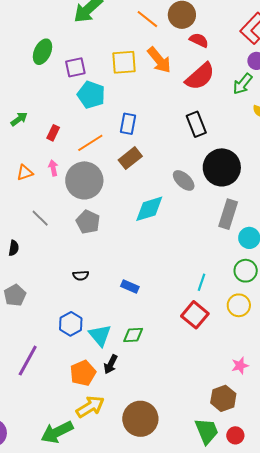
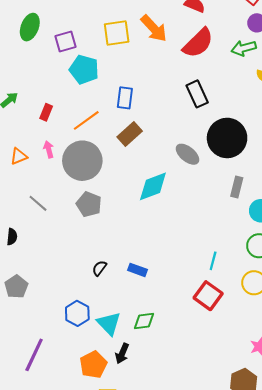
green arrow: (243, 84) -> (244, 48), turned 40
gray rectangle: (228, 214) -> (237, 187), size x0.7
black semicircle: (81, 276) -> (99, 268), moved, turned 133

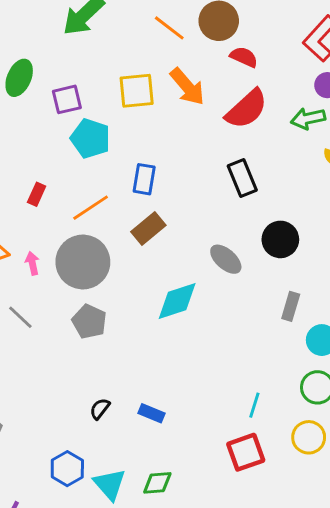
black circle: (227, 138) -> (280, 239), size x0.7
pink arrow: (49, 149) -> (32, 263), moved
red square: (208, 296) -> (246, 452), turned 32

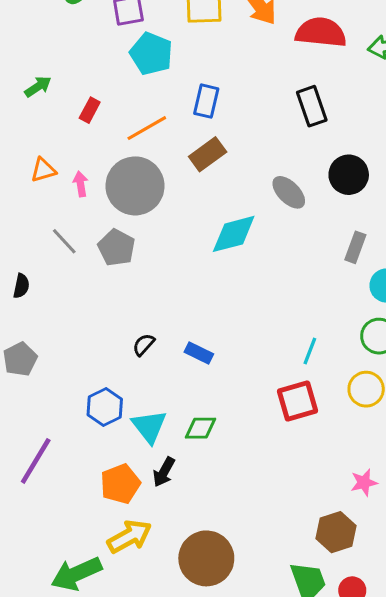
red semicircle: (247, 109) -> (321, 32), turned -135
gray pentagon: (89, 322) -> (116, 248), moved

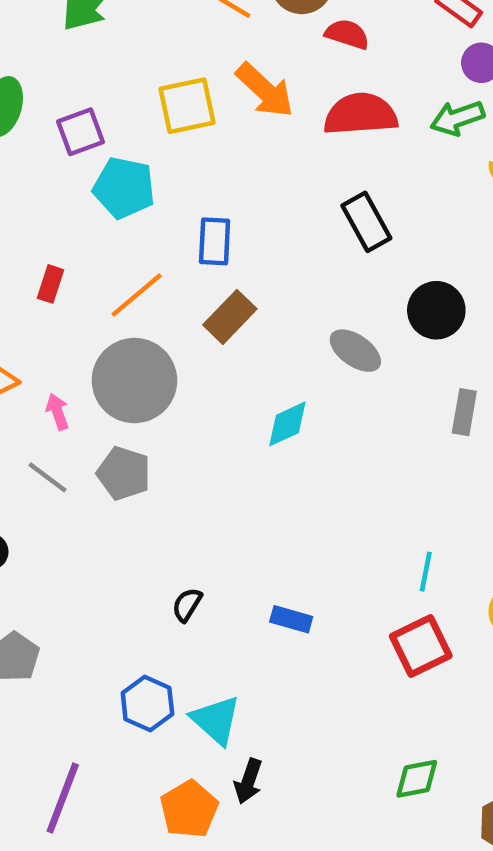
pink arrow: (81, 184) -> (57, 412), moved
cyan diamond: (234, 234) -> (287, 424), size x0.7
blue rectangle: (199, 353) -> (291, 619), moved
green diamond: (200, 428) -> (417, 779), moved

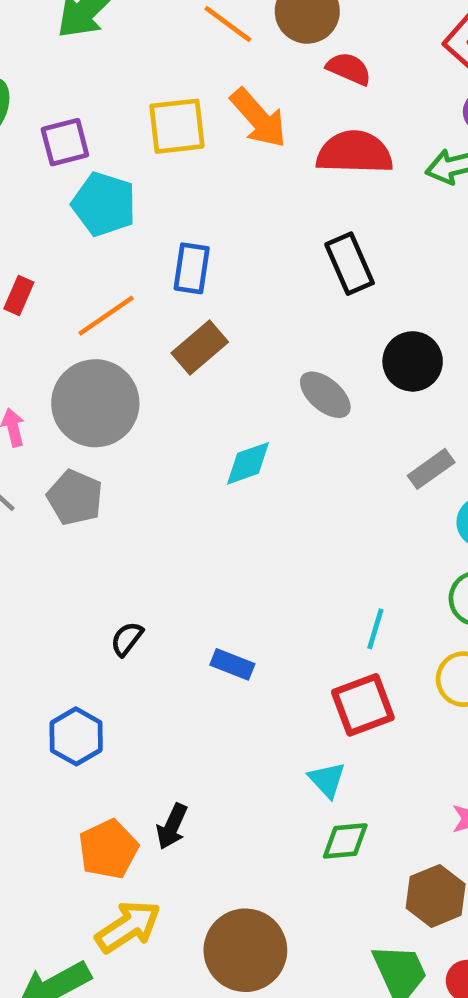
gray rectangle: (464, 412) -> (431, 469), turned 39
cyan triangle: (216, 720) -> (327, 780), moved, size x0.7

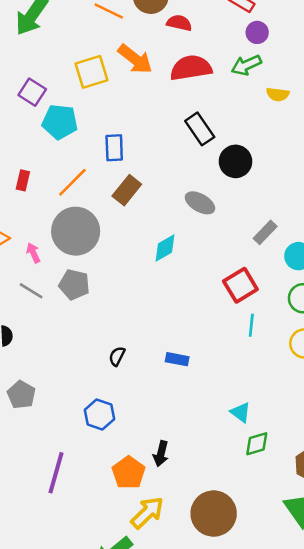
purple square: (65, 142) -> (32, 92), turned -32
black circle: (413, 361) -> (236, 161), moved
red square: (363, 705) -> (240, 285), moved

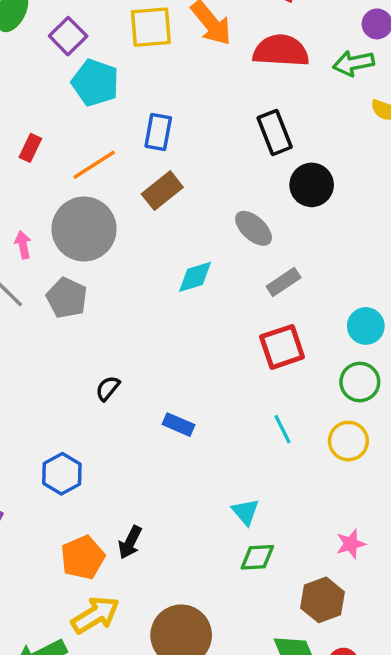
gray rectangle: (265, 232) -> (284, 282), moved
cyan line: (251, 325) -> (283, 429), moved, turned -45
black semicircle: (117, 356) -> (108, 388), moved

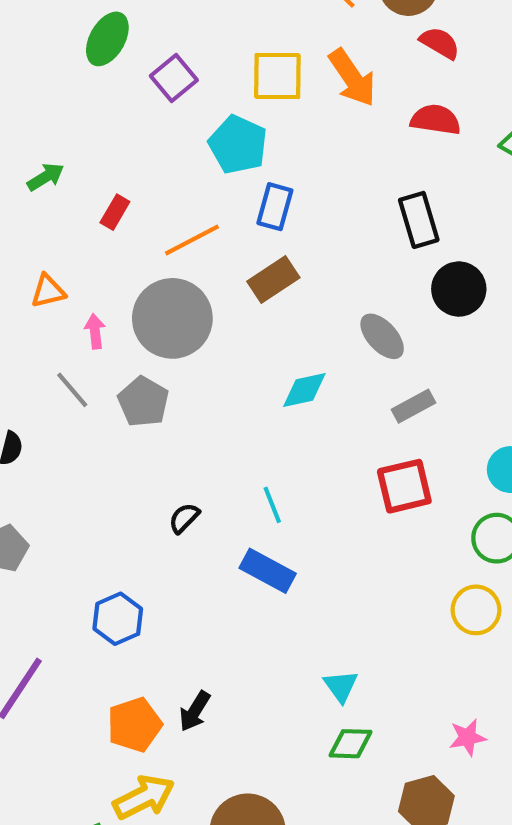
red semicircle: (281, 51) -> (436, 120), size x0.7
cyan pentagon: (95, 83) -> (238, 145), moved
blue rectangle: (179, 425) -> (268, 571), size x1.4
cyan line: (283, 429) -> (272, 505), moved

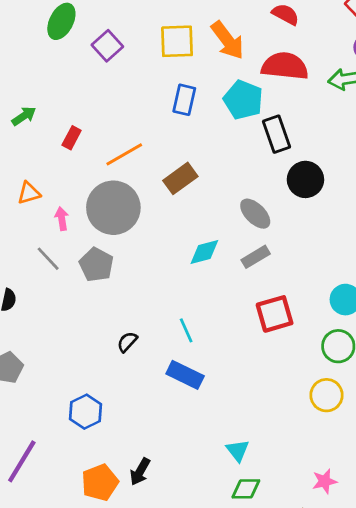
red semicircle: (436, 120) -> (285, 66), size x1.4
cyan pentagon: (238, 145) -> (243, 100), moved
blue rectangle: (275, 207) -> (184, 100), moved
gray rectangle: (413, 406) -> (256, 257), moved

